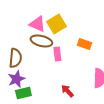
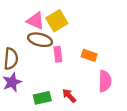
orange rectangle: (84, 44) -> (89, 55), moved
green rectangle: (23, 93) -> (42, 98), moved

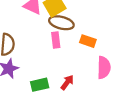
brown ellipse: (40, 40) -> (61, 23), moved
red arrow: (69, 96) -> (67, 82), turned 80

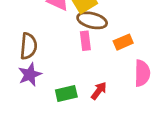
orange rectangle: (88, 41) -> (123, 42), turned -42

